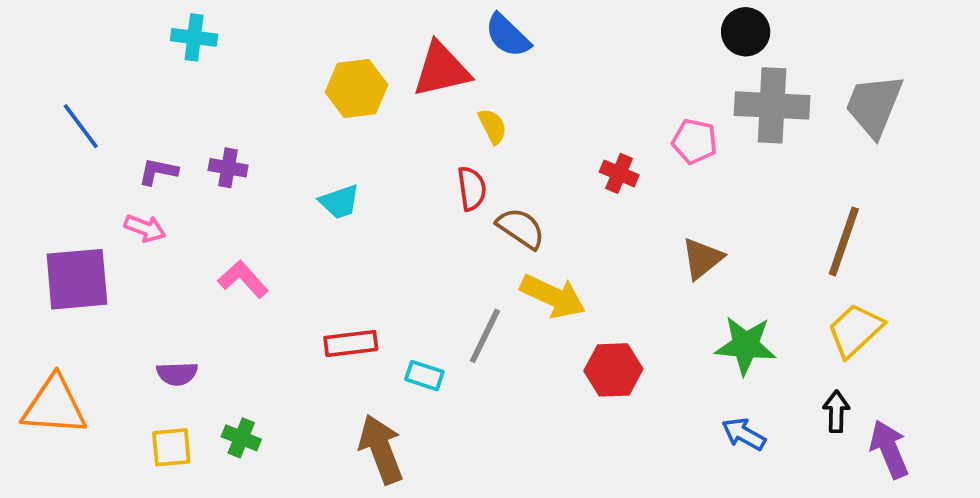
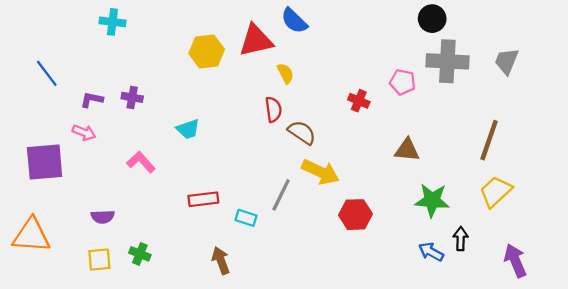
gray trapezoid: (874, 105) -> (507, 61), size x0.7
cyan trapezoid: (339, 202) -> (188, 129), moved
brown triangle: (702, 258) -> (407, 150), turned 44
black arrow: (836, 411) -> (461, 239), moved
brown arrow: (381, 449) -> (221, 261), size x0.7

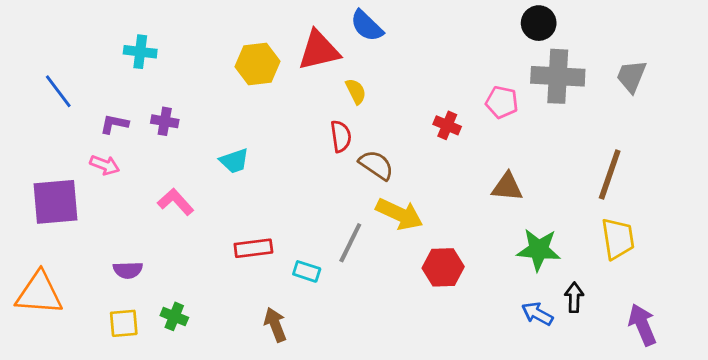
cyan cross: (112, 22) -> (140, 52), moved
yellow trapezoid: (496, 192) -> (618, 239), turned 124

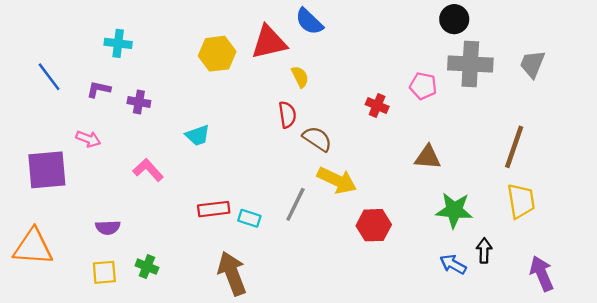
purple L-shape: (114, 124) -> (99, 89), moved
cyan rectangle: (307, 271) -> (249, 218), moved
brown arrow: (275, 325) -> (232, 273), size x1.5

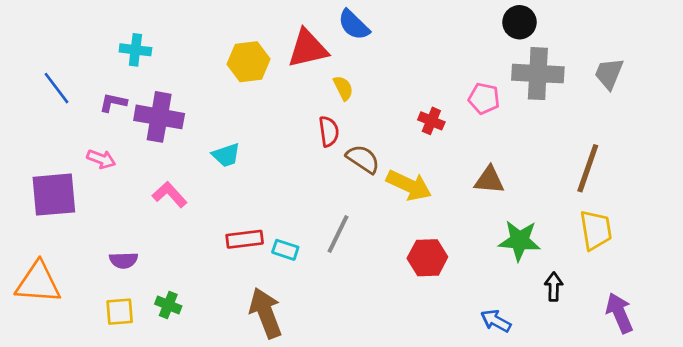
purple cross: (139, 102) -> (159, 117), size x1.8
yellow arrow: (337, 180) -> (409, 185), moved
blue arrow: (453, 264) -> (496, 321), moved

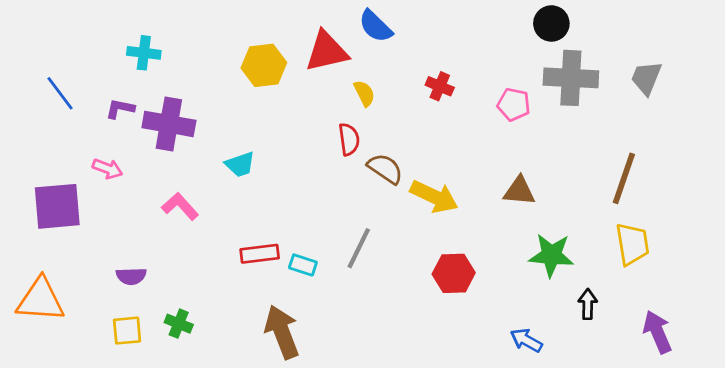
red cross: (431, 121) -> (440, 86), moved

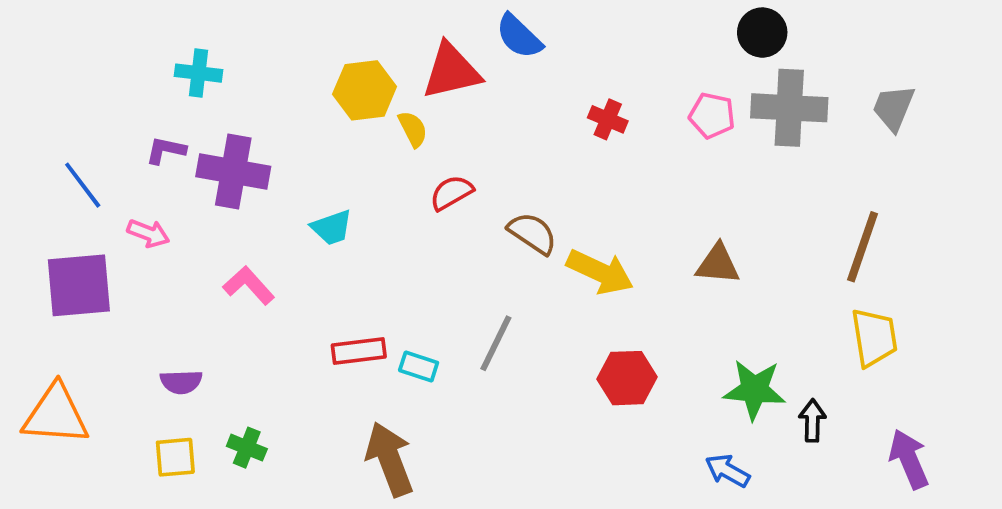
blue line: (60, 93) -> (83, 185), moved
yellow semicircle: (364, 93) -> (413, 129), moved
pink pentagon: (514, 104) -> (712, 116), moved
red semicircle: (349, 139) -> (451, 193), moved, turned -112
green star: (551, 255) -> (754, 390), moved

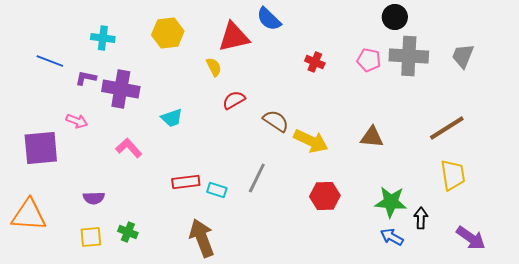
yellow hexagon: (365, 90) -> (168, 33), moved
blue line: (83, 185) -> (50, 61), moved, turned -32
brown line: (863, 247) -> (447, 128), turned 39
purple arrow: (909, 459) -> (471, 238), turned 148
blue arrow: (727, 471) -> (392, 237), moved

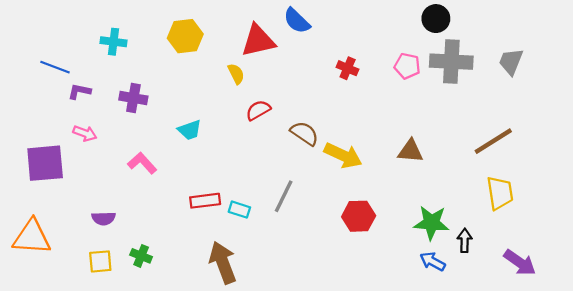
purple L-shape: (86, 78) -> (79, 91), moved
purple cross: (121, 89) -> (133, 98), size x0.7

